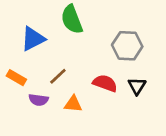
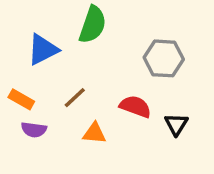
green semicircle: (72, 19) -> (93, 25), turned -140
black triangle: (137, 86) -> (176, 124), moved
purple semicircle: (38, 100) -> (34, 130), moved

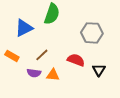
purple semicircle: (34, 130) -> (34, 73), moved

